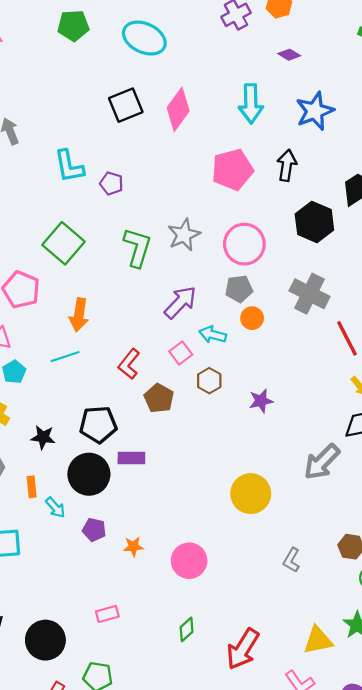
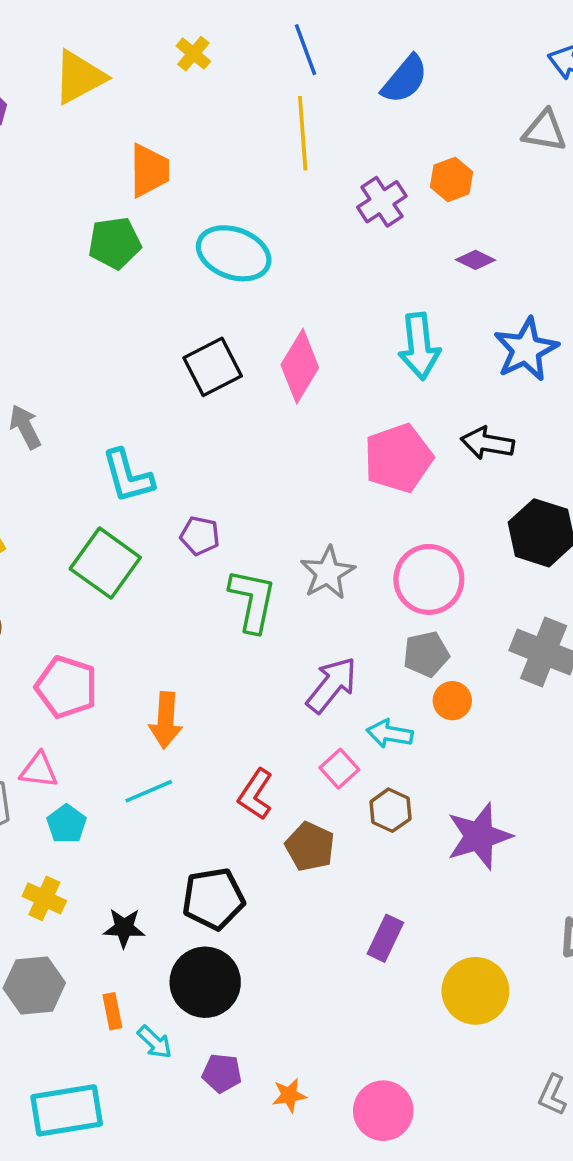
black arrow: (287, 165) -> (487, 443), turned -84
purple pentagon: (111, 183) -> (200, 536), moved
green square: (63, 243) -> (105, 563), moved
purple star: (261, 401) -> (479, 836), size x1.6
purple rectangle: (131, 458) -> (385, 938), moved, turned -60

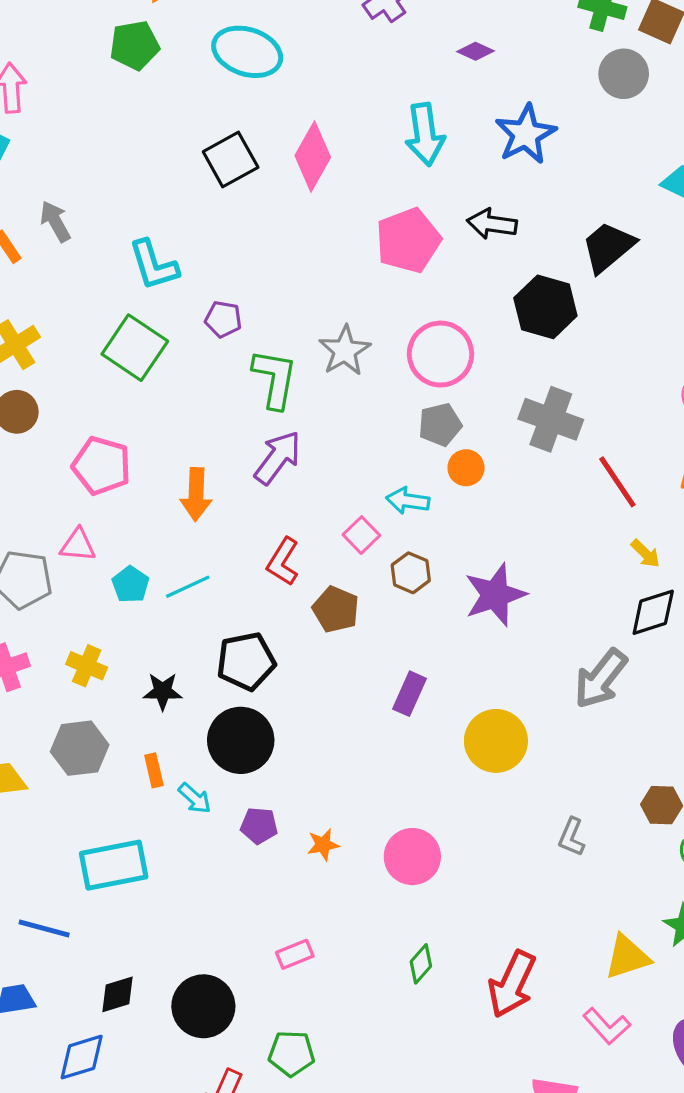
purple arrow: (332, 685) -> (278, 458), moved
cyan line: (149, 791) -> (188, 587), moved
cyan pentagon: (67, 824) -> (131, 584), moved

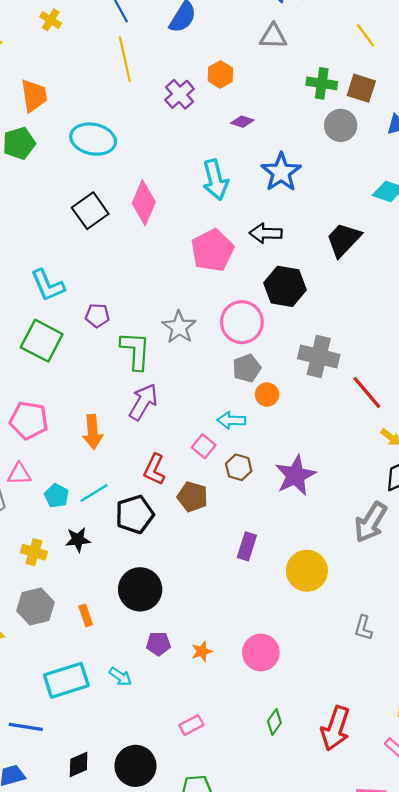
black hexagon: (545, 307) -> (285, 286), moved
black pentagon: (246, 661) -> (135, 514), moved
black star: (163, 691) -> (78, 540), moved
cyan arrow: (195, 798) -> (120, 677), moved

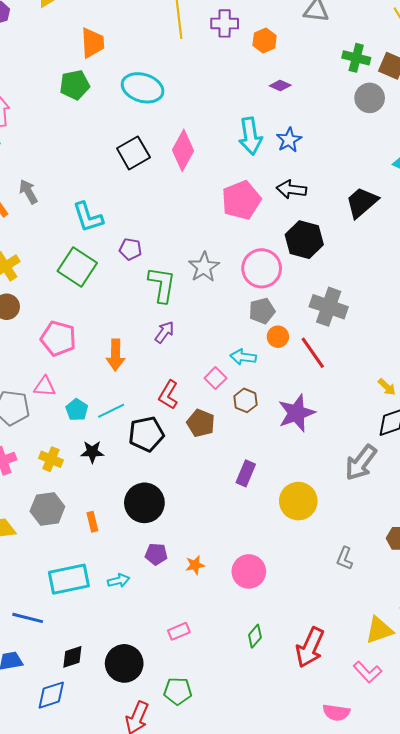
purple cross: (180, 94) -> (225, 23), moved, turned 36
blue star: (281, 172) -> (289, 140), moved, size x0.7
red line: (367, 392) -> (313, 353), moved
purple arrow: (143, 402) -> (164, 332), size x0.7
cyan arrow: (120, 677) -> (119, 581), turned -55

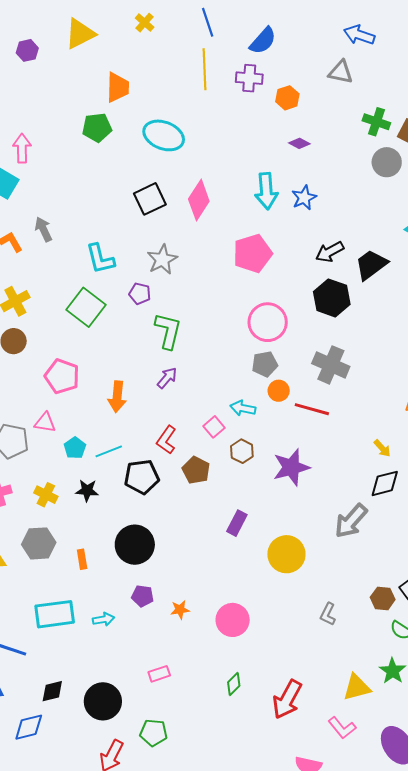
black arrow: (292, 189) -> (330, 252), moved, turned -40
black hexagon: (304, 240) -> (332, 298), moved
gray star: (204, 267) -> (162, 260), moved
red line: (313, 353) -> (312, 409), turned -44

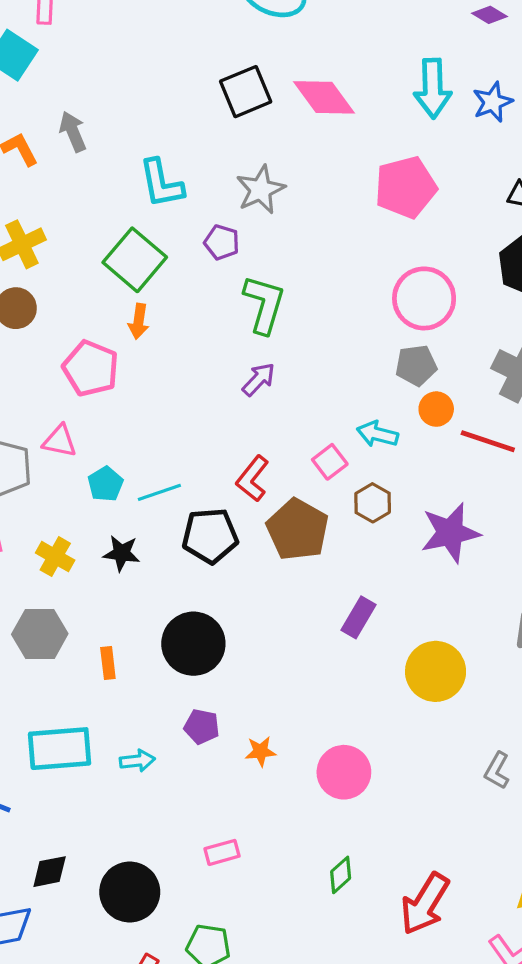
pink diamond: (199, 200) -> (324, 97), turned -72
orange arrow: (117, 397) -> (139, 321), moved, size x0.7
brown pentagon: (196, 470) -> (298, 530), size x1.4

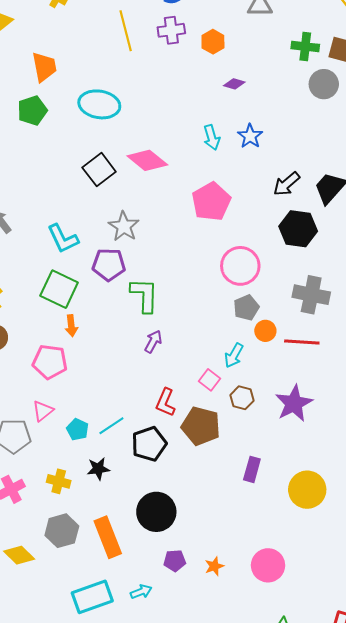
cyan arrow: (433, 88) -> (212, 137), size x0.7
purple pentagon: (222, 242) -> (109, 265), size x1.5
cyan arrow: (377, 434) -> (234, 355), turned -60
pink triangle: (60, 441) -> (43, 411), turned -35
orange rectangle: (108, 663) -> (108, 537), size x2.0

